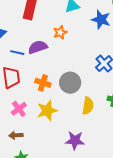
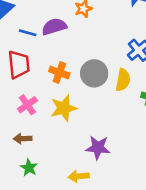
yellow semicircle: (88, 106) -> (123, 80), moved

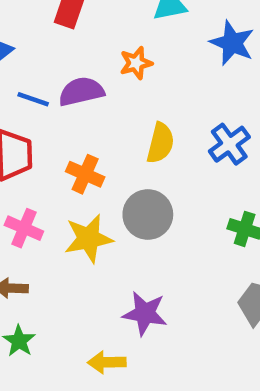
gray circle: (94, 73) -> (148, 214), moved
yellow semicircle: (123, 80) -> (160, 143), moved
pink cross: (27, 105) -> (24, 228), turned -36

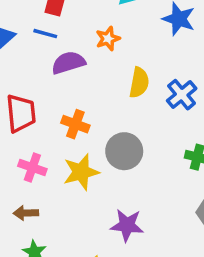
blue line: (33, 99) -> (45, 34), moved
yellow semicircle: (160, 143) -> (139, 83), moved

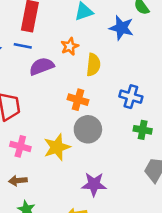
yellow semicircle: (139, 83) -> (93, 65), moved
blue cross: (182, 95) -> (131, 97), moved, turned -30
orange cross: (75, 124) -> (78, 100), moved

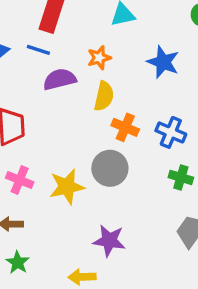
blue star: (121, 28) -> (163, 62), moved
yellow semicircle: (93, 65) -> (104, 96), moved
orange cross: (78, 100) -> (125, 127), moved

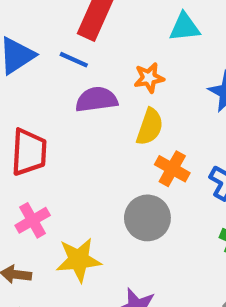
pink cross: (20, 180) -> (33, 220), turned 32
yellow star: (67, 187) -> (79, 260), moved

